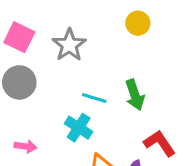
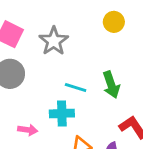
cyan cross: (79, 128) -> (62, 113), turned -35
pink arrow: (26, 146) -> (28, 130), moved

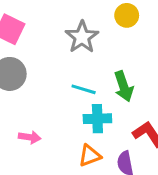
gray star: (54, 41) -> (82, 37), moved
cyan cross: (62, 113) -> (97, 119), moved

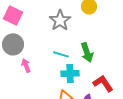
pink arrow: (30, 137) -> (26, 65), moved, turned -120

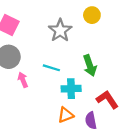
cyan line: (61, 54) -> (51, 68), moved

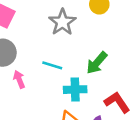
green arrow: (90, 66) -> (97, 63), turned 60

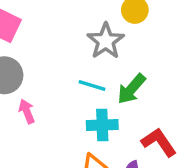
gray star: (62, 22) -> (106, 41), moved
cyan line: (52, 65) -> (92, 86), moved

